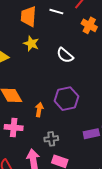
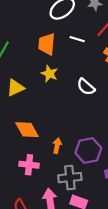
purple hexagon: (66, 99) -> (88, 151), moved
gray cross: (51, 139) -> (70, 178), size x1.5

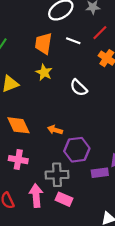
orange arrow: (57, 146) -> (55, 130), moved, turned -88

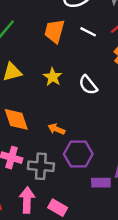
yellow star: (44, 72) -> (53, 77), moved
gray cross: (57, 175) -> (41, 166), moved

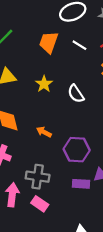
purple hexagon: (78, 154) -> (77, 150), moved
gray cross: (41, 166) -> (38, 177), moved

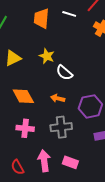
white semicircle: (76, 94) -> (64, 73), moved
gray cross: (38, 177) -> (61, 127), moved

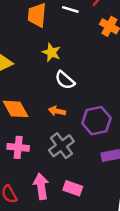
yellow star: (47, 56) -> (51, 52), moved
gray cross: (61, 127) -> (61, 146), turned -30

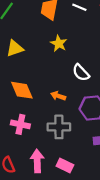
white semicircle: (65, 80) -> (81, 73), moved
gray cross: (61, 146) -> (59, 127), turned 30

